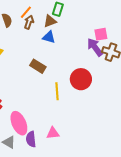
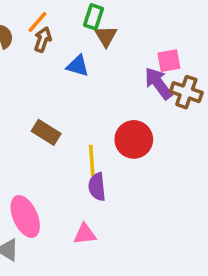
brown triangle: (50, 21) -> (106, 36), moved, turned -40
brown rectangle: (38, 66) -> (46, 132), moved
purple semicircle: (31, 139) -> (97, 187), moved

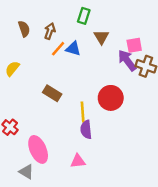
orange line: (37, 22) -> (58, 49), moved
brown triangle: (106, 36) -> (101, 37), moved

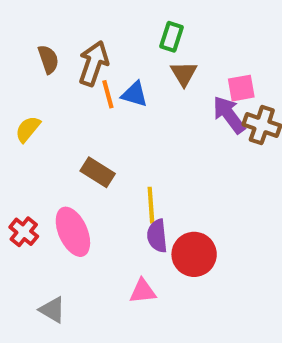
green rectangle: (84, 16) -> (171, 37), moved
brown arrow: (50, 31) -> (93, 63), size x1.5
orange line: (58, 49) -> (108, 94), turned -56
red circle: (111, 98) -> (194, 254), moved
pink ellipse: (38, 149) -> (73, 232), moved

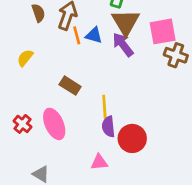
brown triangle: (184, 74) -> (126, 22), size x1.6
pink square: (241, 88) -> (163, 31), size x1.5
purple arrow: (229, 115) -> (123, 45), moved

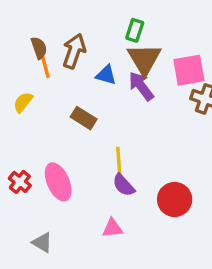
orange line: (77, 35) -> (45, 67), moved
brown rectangle: (70, 86) -> (84, 118), moved
purple semicircle: (108, 127) -> (124, 185), turned -36
red circle: (132, 138) -> (175, 199), moved

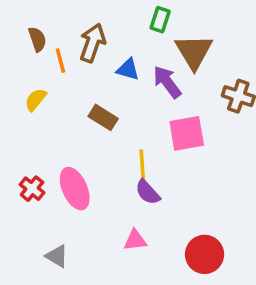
brown semicircle: (39, 48) -> (37, 39), moved
brown triangle: (144, 59) -> (194, 52), moved
pink square: (189, 70) -> (187, 133), moved
red circle: (175, 199) -> (205, 254), moved

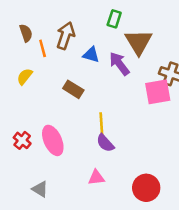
pink square: (187, 133) -> (158, 92), moved

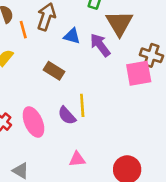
purple semicircle: (105, 143) -> (67, 116), moved

